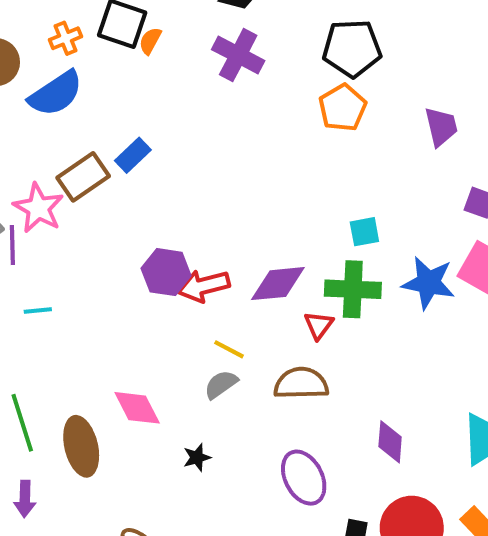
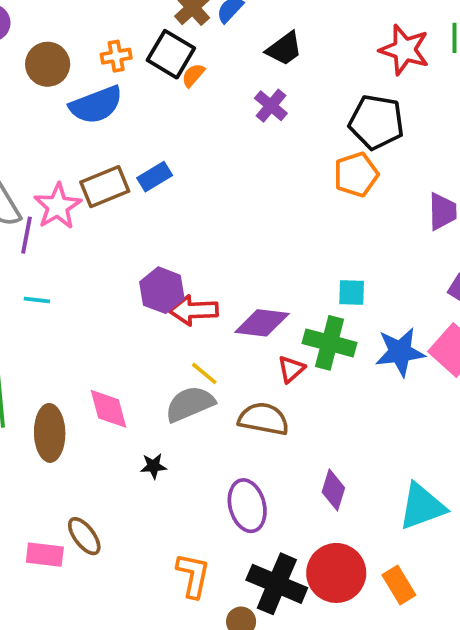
purple cross: (238, 55) -> (271, 106), size x0.7
blue star: (428, 283) -> (400, 352), turned -30
gray semicircle: (221, 384) -> (190, 404), size x1.5

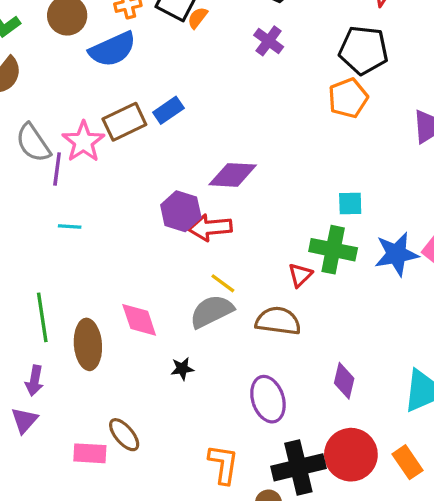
purple diamond: (262, 323) -> (233, 175), moved
black cross: (277, 584) -> (298, 467), turned -33

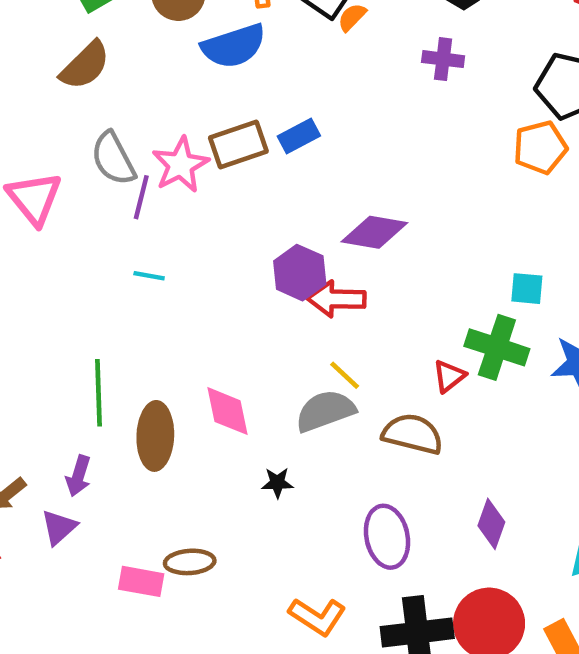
purple cross: (269, 41) -> (443, 59), turned -36
brown ellipse: (124, 435) -> (190, 562), turned -60
orange L-shape: (223, 464) -> (317, 617), turned 108

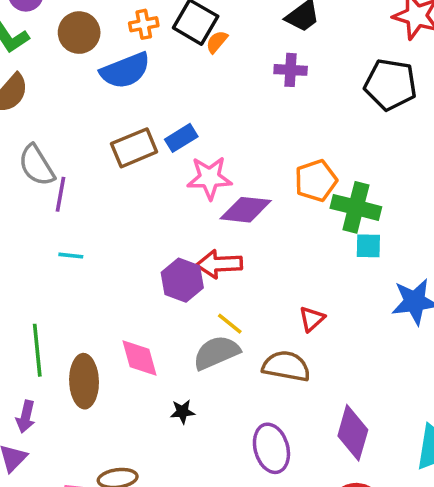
orange pentagon: (540, 147) -> (316, 181), moved
pink star: (181, 165) -> (209, 178), moved, turned 30
purple hexagon: (300, 273) -> (182, 280), moved
green cross: (497, 347) -> (356, 207), moved
purple diamond: (491, 524) -> (353, 433), size x1.4

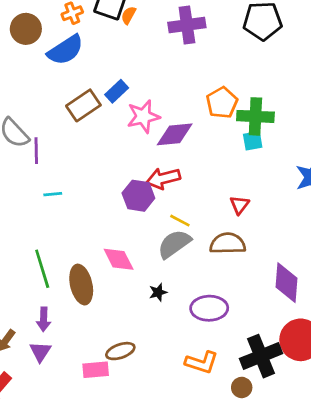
purple cross: (291, 70) -> (187, 25), size x1.5
cyan square: (368, 246) -> (253, 141), moved
purple ellipse: (271, 448) -> (209, 308), moved, turned -64

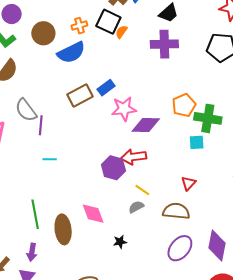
cyan square: (253, 141) -> (197, 142), moved
gray semicircle: (174, 244) -> (136, 207), size x0.6
purple ellipse: (209, 308) -> (180, 248), moved, turned -56

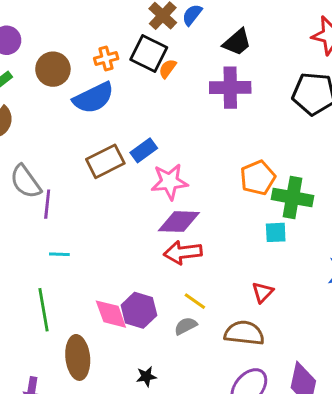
purple diamond: (146, 125) -> (179, 222), moved
purple hexagon: (113, 168) -> (139, 310), moved
green line: (35, 214) -> (43, 310), moved
pink diamond: (93, 214) -> (111, 314), moved
black star: (120, 242) -> (146, 377), moved

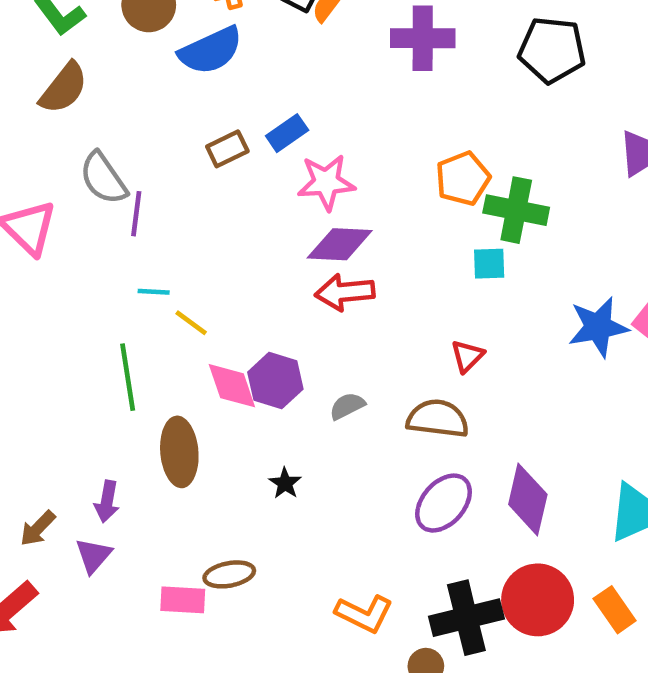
brown rectangle: (105, 161) -> (227, 149), size x0.7
yellow line: (195, 301) -> (191, 323), moved
black star: (146, 377) -> (285, 483), turned -30

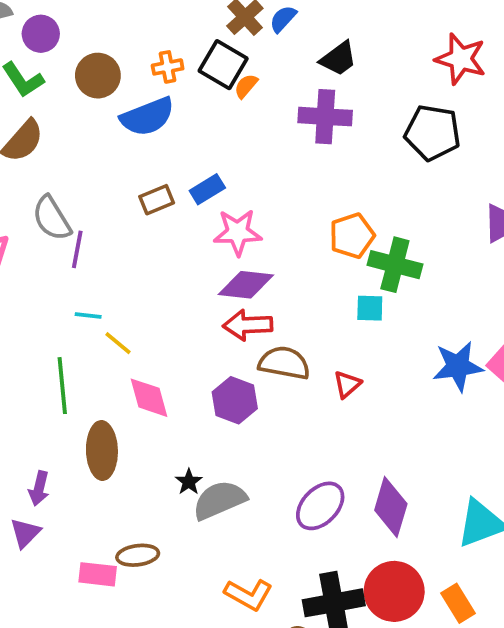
purple hexagon: (275, 381) -> (235, 400), moved
gray semicircle: (347, 406) -> (219, 500), moved, size x1.8
brown semicircle: (438, 419) -> (284, 363), moved

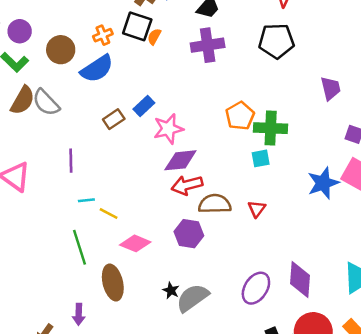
gray semicircle: (52, 218) -> (46, 103), moved
pink diamond: (149, 398) -> (135, 243), turned -40

